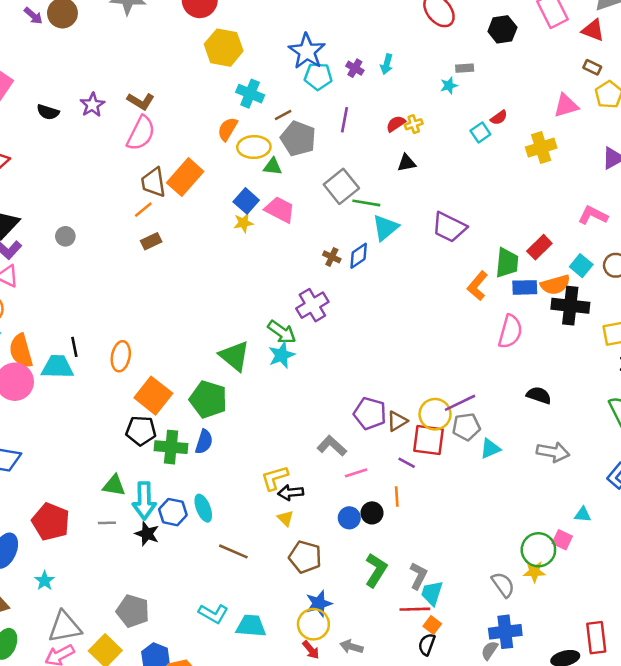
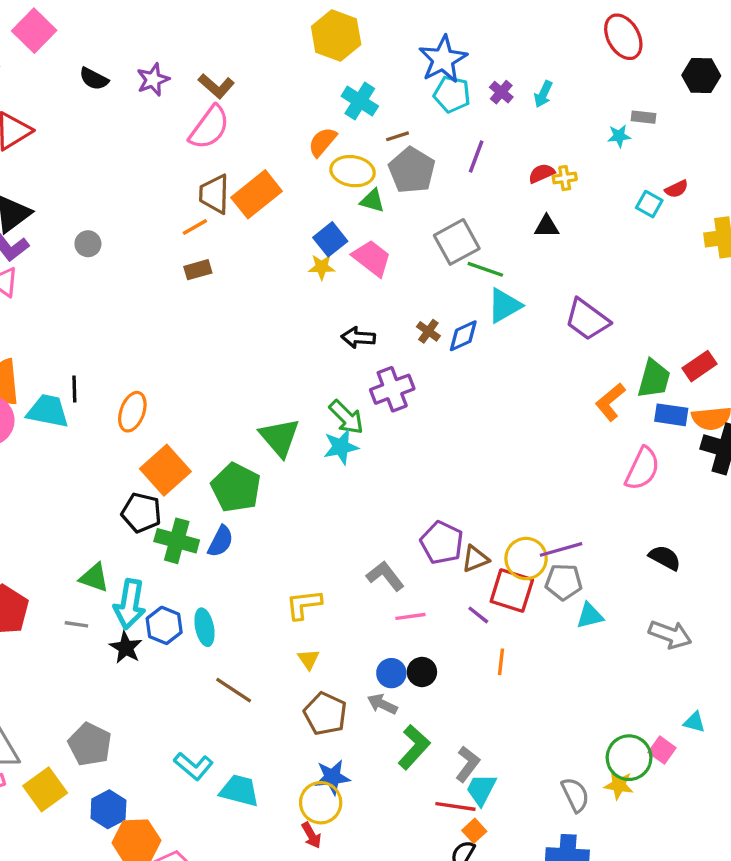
cyan square: (480, 132) -> (649, 204), turned -36
black arrow: (291, 493) -> (358, 338), moved
orange line: (397, 496) -> (501, 662), moved
gray arrow: (352, 647) -> (382, 704), moved

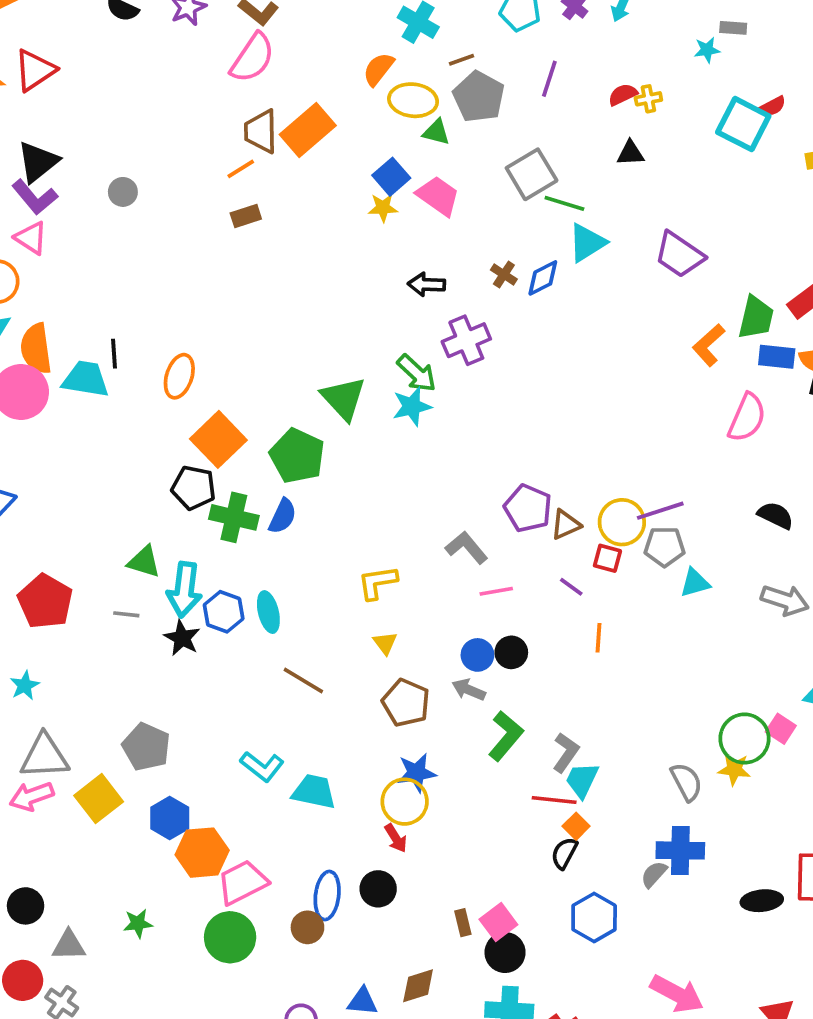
cyan square: (649, 204) -> (743, 124), size x1.8
red square: (512, 591) -> (607, 558), size x0.6

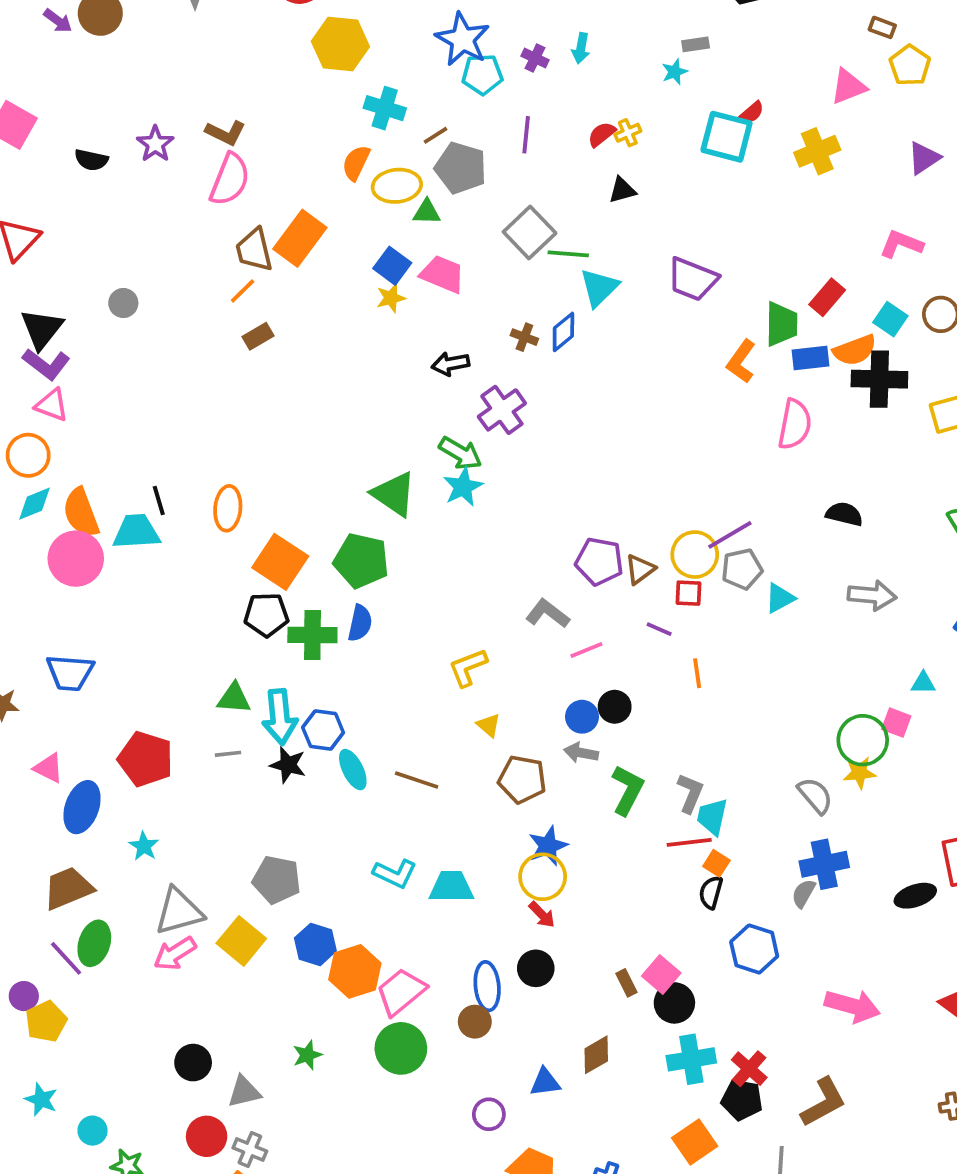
gray circle: (123, 192) -> (123, 303), moved
cyan ellipse: (268, 612) -> (353, 770), moved

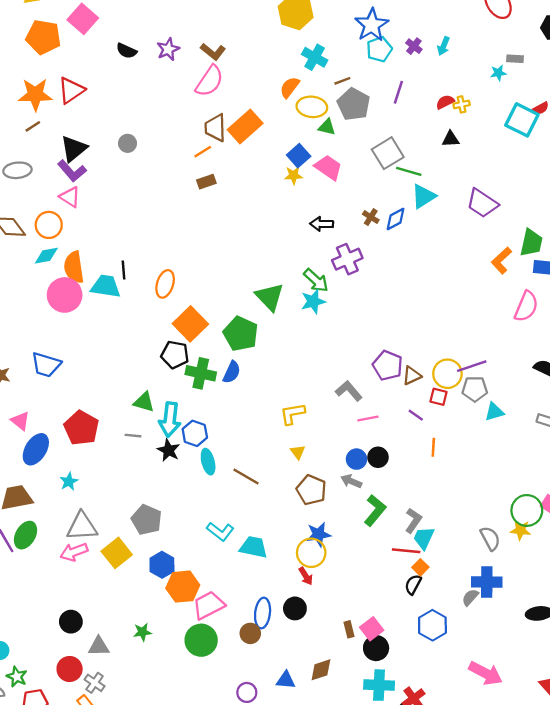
cyan pentagon: (482, 74) -> (379, 49), turned -30

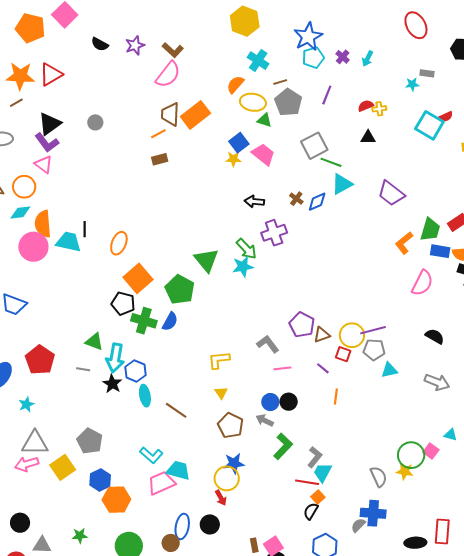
pink trapezoid: (209, 605) -> (161, 483), moved

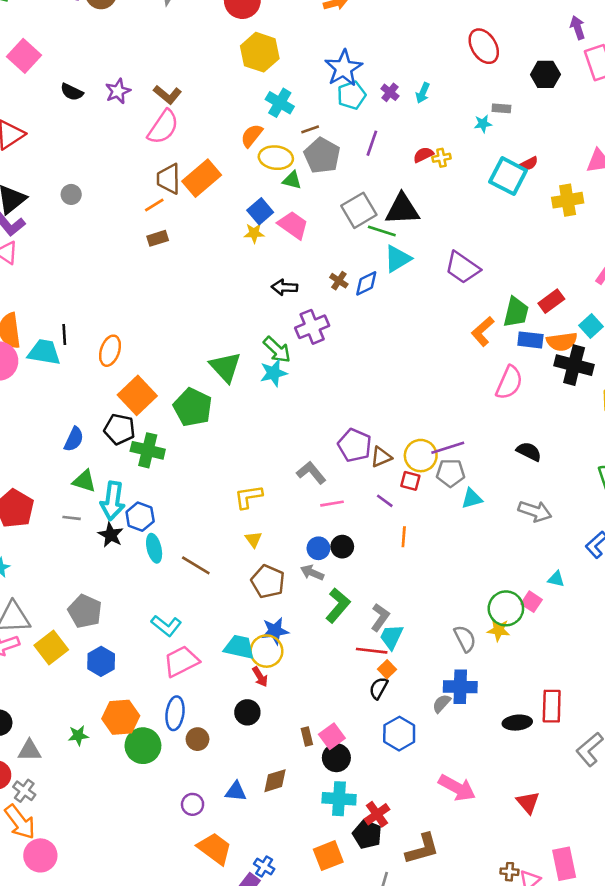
black triangle: (368, 137) -> (402, 209), moved, size x1.8
blue semicircle: (170, 321) -> (74, 439), moved
cyan trapezoid: (178, 470) -> (239, 647), moved
orange hexagon: (116, 500) -> (121, 717), moved
blue ellipse: (182, 526) -> (175, 713), moved

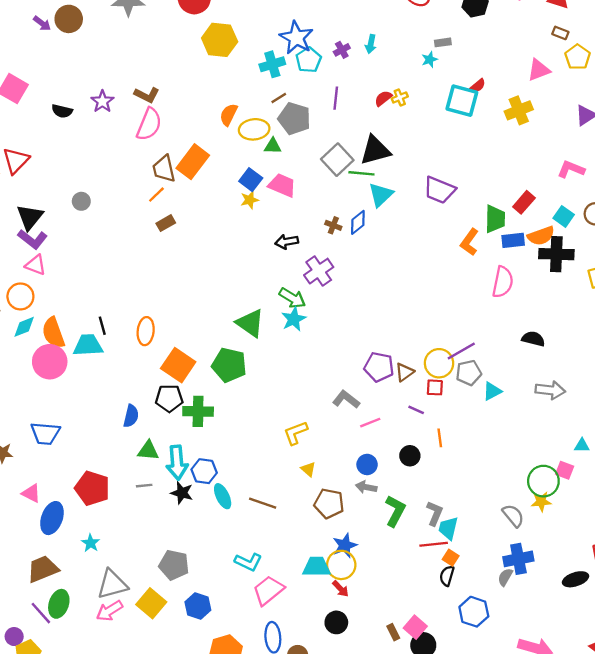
purple cross: (390, 92) -> (342, 50), turned 35
cyan cross: (280, 103) -> (272, 64), moved, turned -35
black circle: (342, 547) -> (410, 456), moved

